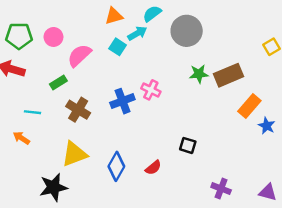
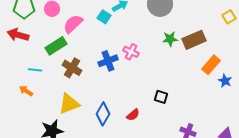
green rectangle: (58, 83) -> (56, 46), size x1.5

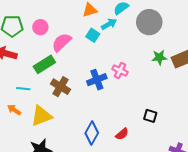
yellow triangle: (69, 104) -> (41, 116), moved

